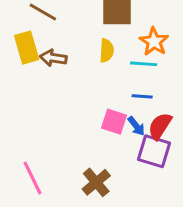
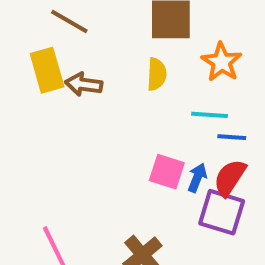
cyan line: (144, 64) -> (209, 115), moved
blue line: (142, 96) -> (232, 137), moved
blue arrow: (136, 126) -> (197, 178), turned -120

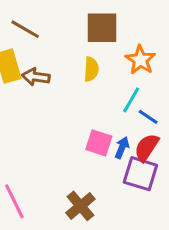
cyan line: (209, 115) -> (131, 100), turned -64
blue line: (232, 137) -> (148, 117), turned 30

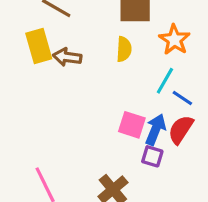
blue arrow: (122, 148) -> (156, 130), size x1.4
purple square: (140, 174) -> (152, 156), moved, size x0.6

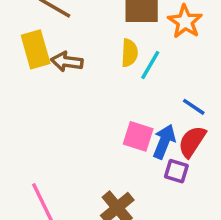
orange star: (174, 40) -> (185, 22), moved
cyan line: (165, 81) -> (150, 65), moved
purple square: (152, 156) -> (176, 171), moved

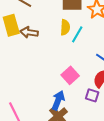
pink square: (138, 136) -> (70, 75), turned 30
blue arrow: (164, 142) -> (58, 100), moved

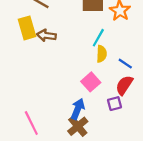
yellow semicircle: (65, 27) -> (102, 54), moved
purple square: (92, 95) -> (115, 104), turned -32

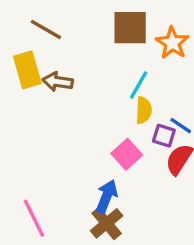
purple square: (115, 104) -> (164, 136), moved, turned 32

